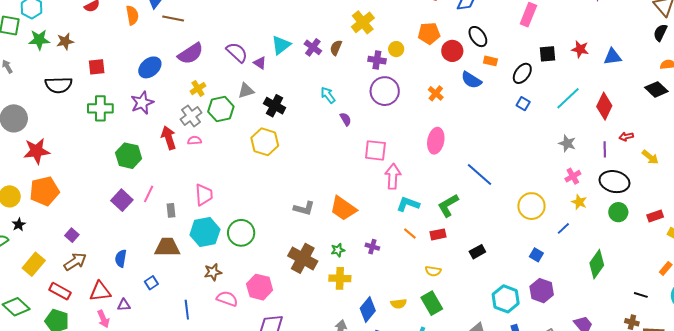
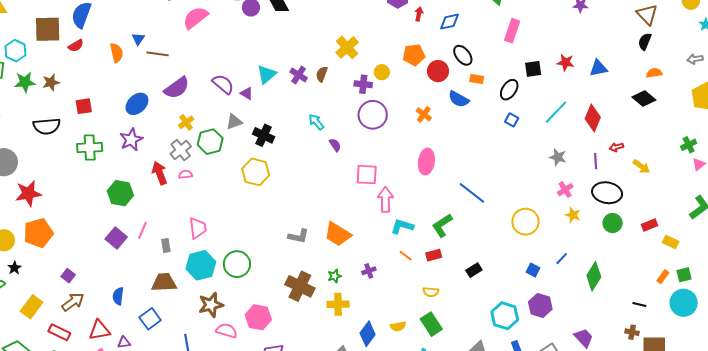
blue line: (563, 228) -> (562, 259), moved
purple cross: (372, 247) -> (369, 271), turned -32
brown star: (213, 272) -> (211, 305), size x1.4
blue square: (151, 283) -> (150, 319), size x1.5

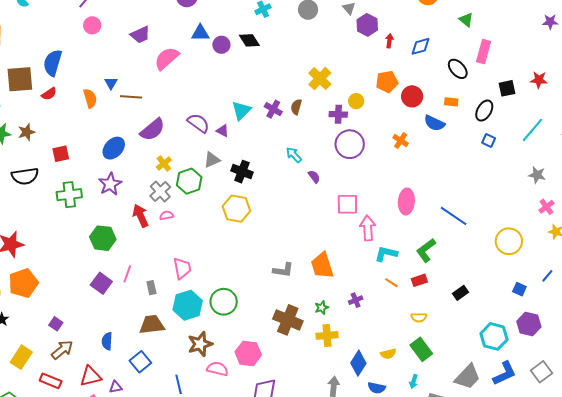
black ellipse: (463, 55) -> (458, 69), moved
pink ellipse: (426, 162) -> (406, 201), moved
orange trapezoid: (338, 234) -> (322, 266), turned 44

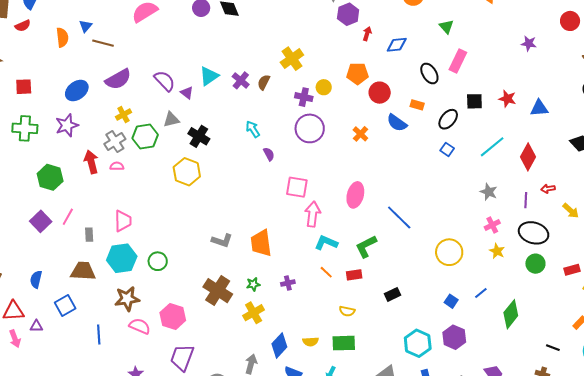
green circle: (224, 302) -> (158, 261), size x0.7
yellow cross: (327, 335) -> (254, 313), turned -35
green rectangle: (421, 349) -> (344, 343), turned -65

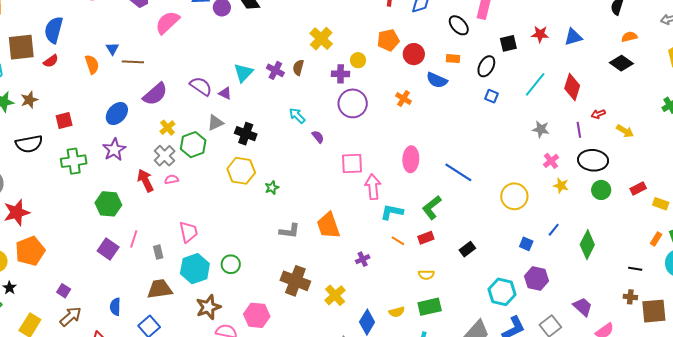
green star: (253, 284) -> (272, 188), moved

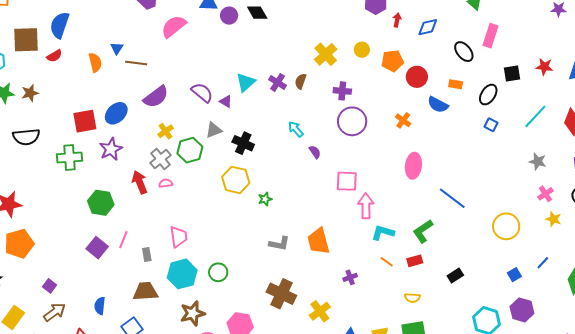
yellow circle: (358, 60) -> (362, 50), moved
red square: (64, 121) -> (85, 121), moved, size x1.4
pink ellipse: (411, 159) -> (413, 166), moved
blue square: (526, 244) -> (514, 275), turned 32

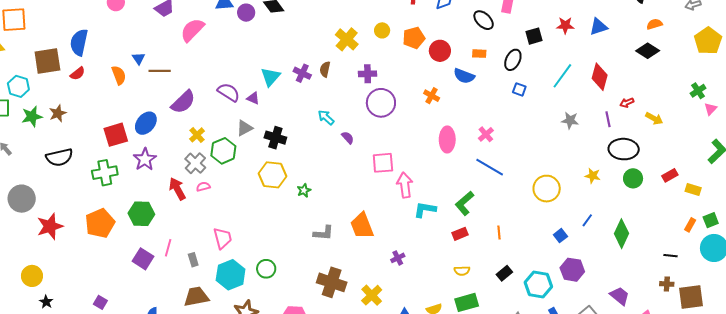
pink cross: (545, 194) -> (486, 134), moved
orange pentagon: (19, 244) -> (100, 223), moved
orange line: (387, 262) -> (499, 233), moved, turned 56
black rectangle: (455, 275) -> (504, 273), moved

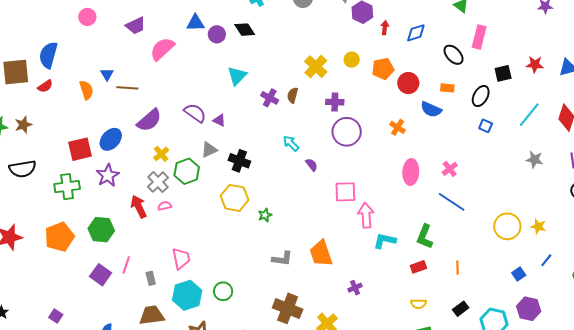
cyan triangle: (270, 77) -> (237, 76), moved
yellow star: (593, 176) -> (538, 226), moved
green L-shape: (464, 203) -> (425, 237), turned -30

